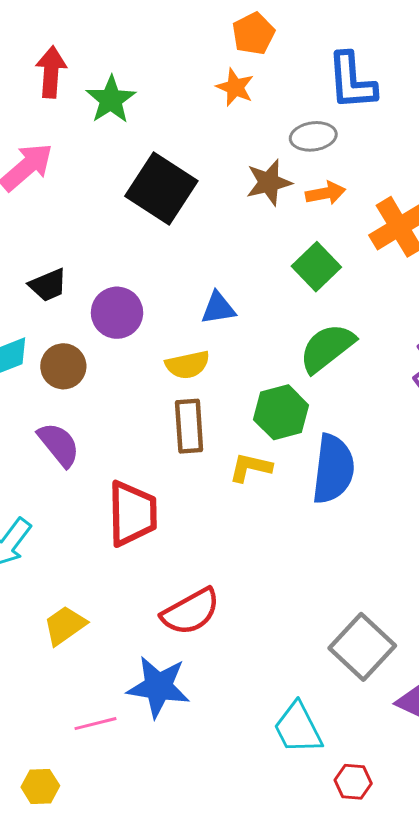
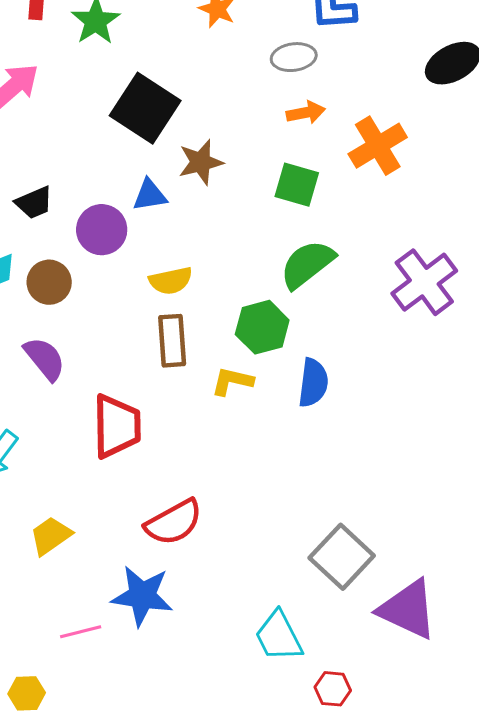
brown star: (269, 182) -> (201, 162), moved
green square: (316, 267) -> (297, 185), turned -30
blue triangle: (218, 308) -> (150, 195), moved
blue semicircle: (333, 469) -> (313, 383), size x0.7

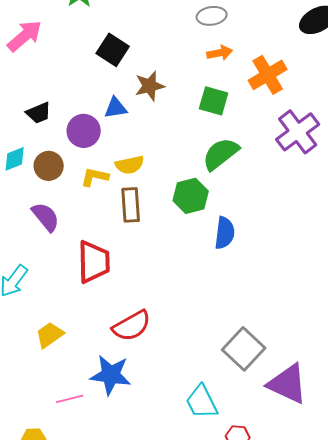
black square: (145, 108) -> (113, 50), size x0.7
purple cross: (424, 282) -> (298, 132), moved
yellow L-shape: (232, 381) -> (95, 177), moved

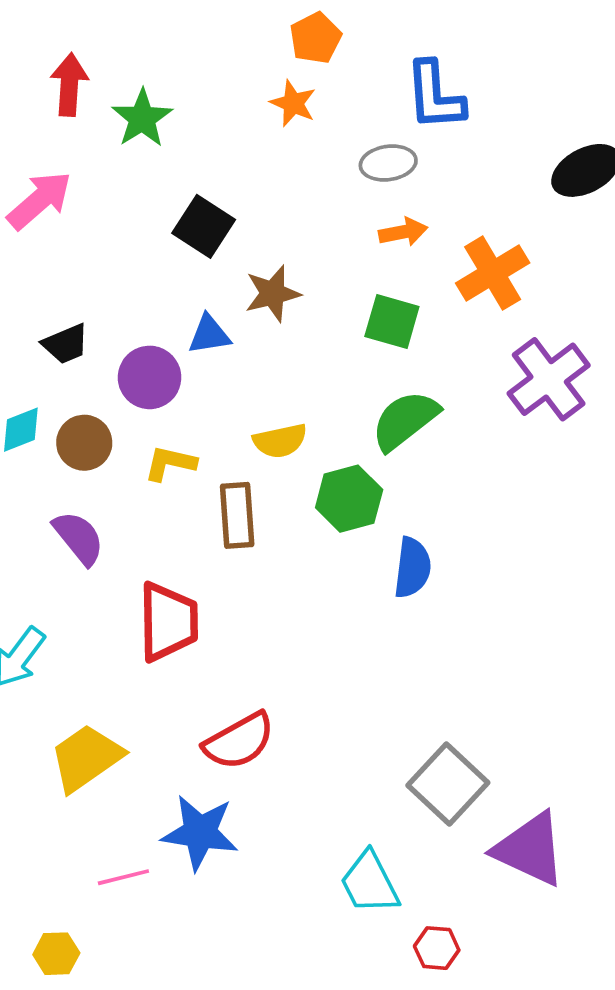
yellow semicircle: (130, 165) -> (280, 441), moved
yellow trapezoid: (50, 335) -> (86, 758), size x1.4

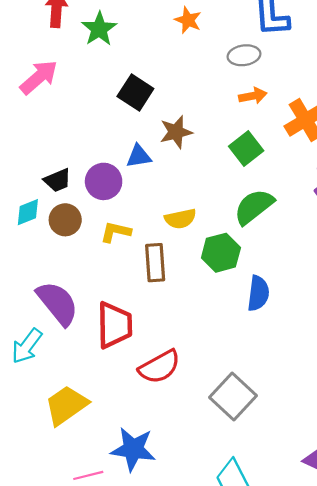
green square: (392, 321) -> (246, 149), turned 36
black trapezoid: (66, 344) -> (58, 180), moved
purple semicircle: (79, 538) -> (58, 303), moved, size x1.4
red semicircle: (239, 741) -> (160, 367), moved
gray square: (448, 784) -> (233, 396), moved

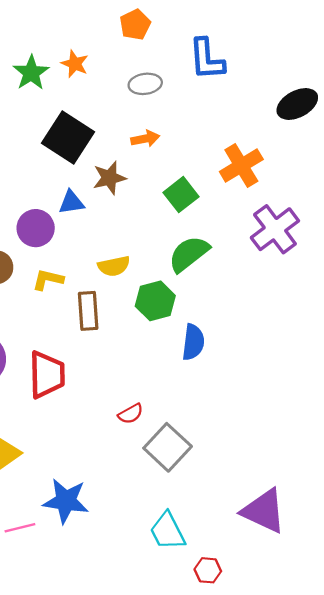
orange star: (188, 20) -> (75, 64), moved
gray ellipse: (244, 55) -> (145, 84), moved
black square: (135, 93) -> (68, 138), size x1.4
orange arrow: (253, 96) -> (145, 139), moved
red semicircle: (160, 367) -> (131, 414), moved, size x0.6

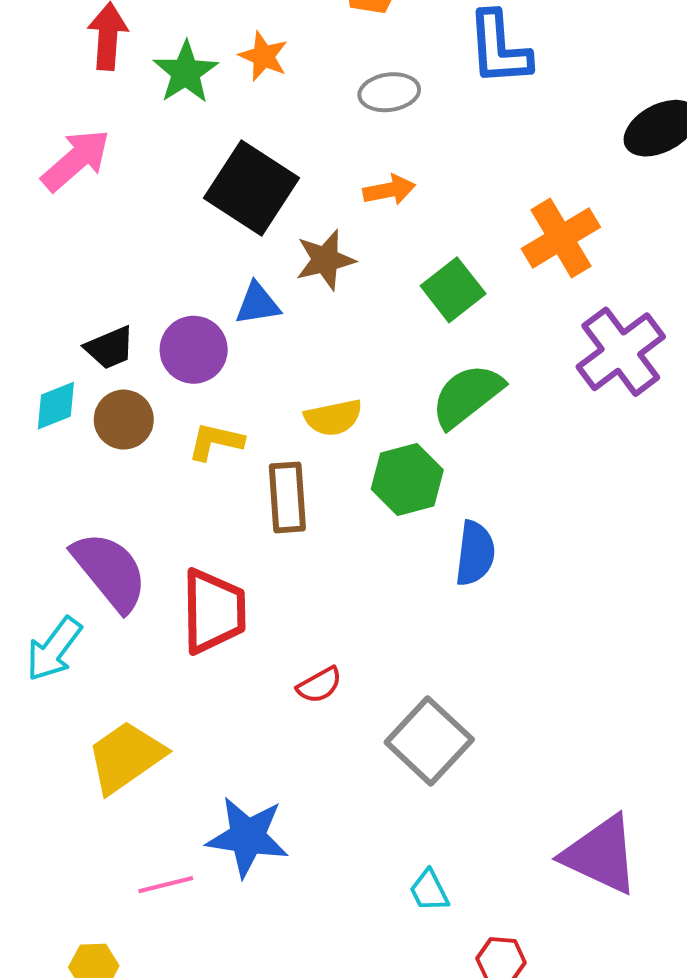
red semicircle: (131, 414) -> (319, 685), moved
cyan trapezoid: (168, 531) -> (429, 891), size x0.6

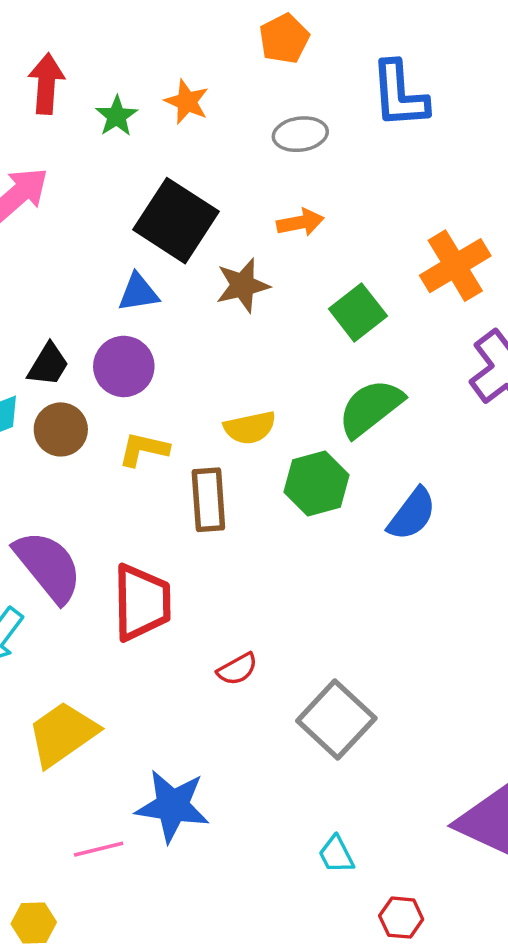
green star: (186, 72) -> (117, 116), size x0.7
blue triangle: (257, 304) -> (138, 293), moved
black trapezoid: (110, 348) -> (48, 365), turned -36
blue semicircle: (475, 553) -> (412, 514), moved, turned 30

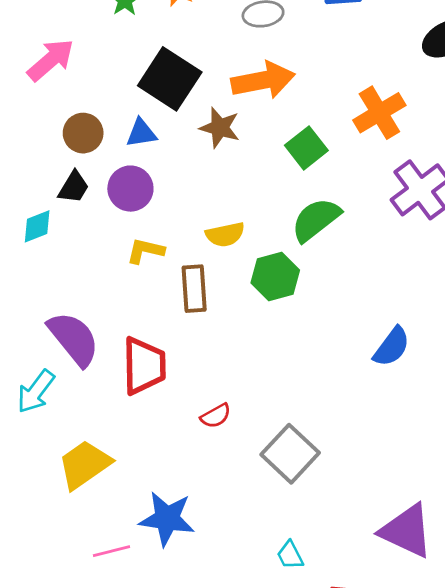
orange arrow: (300, 222) -> (263, 80), size x1.8
brown star: (243, 285) -> (220, 128), turned 30
brown circle: (61, 429) -> (83, 133), moved
blue semicircle: (412, 514) -> (392, 347), moved

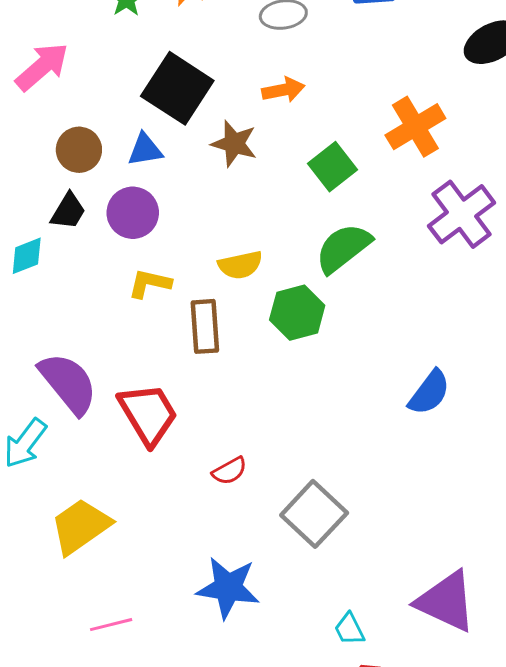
orange arrow: (263, 80) -> (283, 90), size x0.6
red trapezoid: (144, 366) -> (148, 414), turned -30
blue star: (167, 519) -> (228, 588), moved
cyan trapezoid: (290, 555) -> (349, 629), moved

